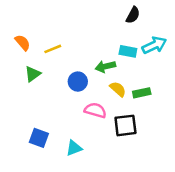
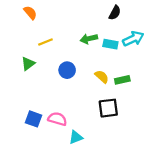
orange semicircle: (23, 43) -> (30, 13), moved
green arrow: (105, 66) -> (89, 39), moved
pink semicircle: (95, 110) -> (57, 119), moved
cyan triangle: (74, 148) -> (76, 137), moved

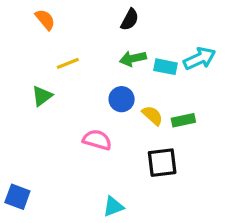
black semicircle: (115, 13) -> (130, 20), moved
blue circle: (67, 70) -> (122, 99), moved
blue square: (33, 119) -> (17, 197), moved
pink semicircle: (57, 119) -> (97, 140), moved

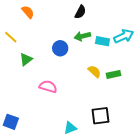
yellow line: (68, 63) -> (11, 37), moved, turned 64
blue circle: (122, 99) -> (60, 48), moved
pink semicircle: (97, 140) -> (48, 87), moved
black square: (162, 163) -> (100, 116), moved

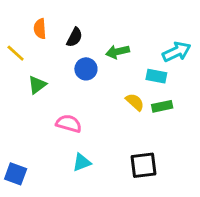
orange semicircle: (28, 12) -> (40, 29), moved, turned -144
black semicircle: (80, 12) -> (74, 37), moved
cyan rectangle: (102, 41) -> (156, 76), moved
cyan triangle: (70, 128) -> (82, 162), moved

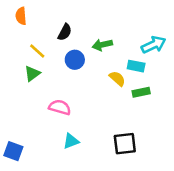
orange semicircle: (40, 29) -> (21, 16), moved
yellow line: (16, 53) -> (37, 51), moved
yellow semicircle: (135, 102) -> (117, 79), moved

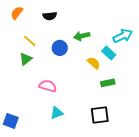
orange semicircle: (21, 16) -> (17, 13), turned 40
black semicircle: (65, 32) -> (50, 16), moved, turned 56
cyan rectangle: (136, 66) -> (109, 53), turned 32
green rectangle: (141, 92) -> (108, 83), moved

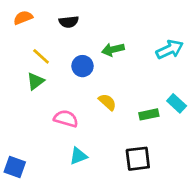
orange semicircle: (17, 13) -> (23, 18), turned 32
cyan rectangle: (109, 53) -> (177, 103), moved
yellow semicircle: (94, 63) -> (107, 102), moved

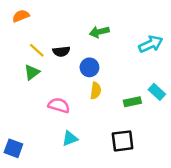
black semicircle: (69, 22) -> (61, 51), moved
green arrow: (113, 49) -> (99, 32), moved
blue circle: (83, 66) -> (89, 67), moved
yellow semicircle: (107, 102) -> (96, 91), turned 56

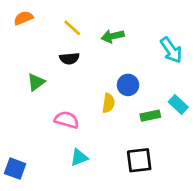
cyan arrow: (151, 44) -> (171, 50), turned 80
yellow line: (37, 50) -> (72, 28), moved
blue circle: (89, 67) -> (128, 85), moved

